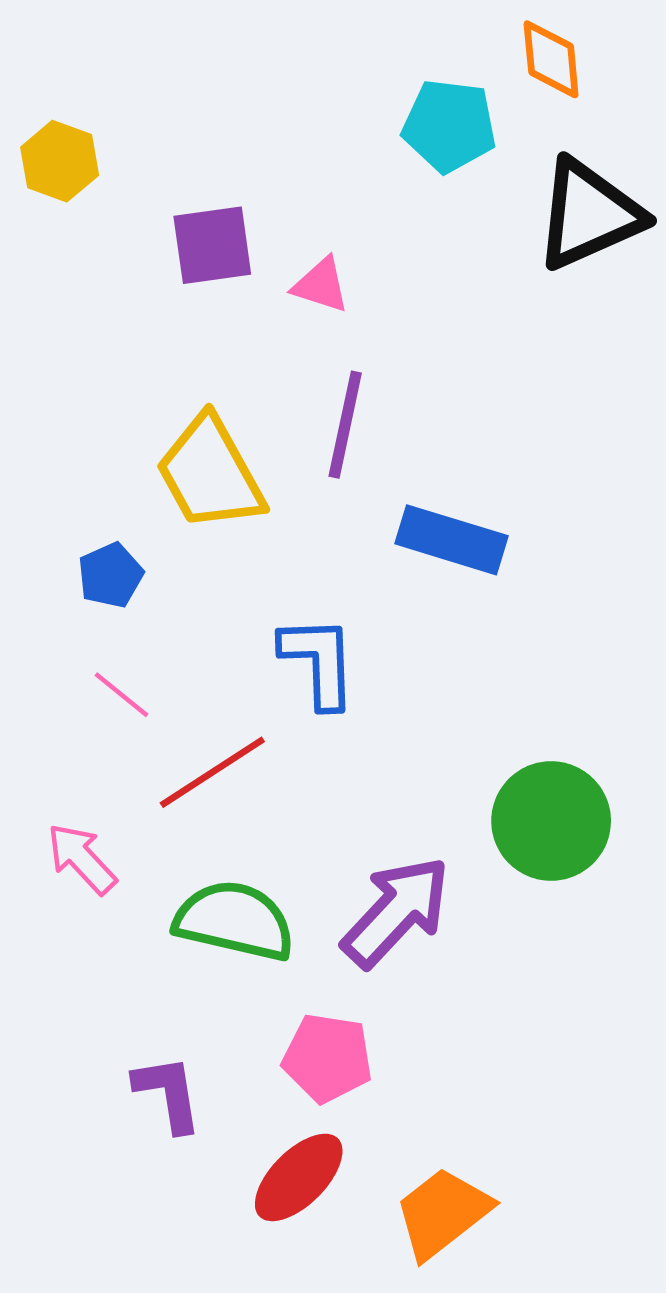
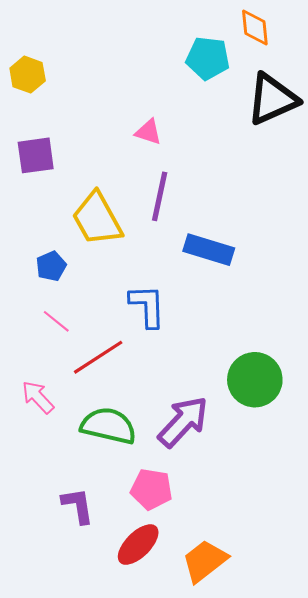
purple square: (212, 245) -> (36, 155), moved

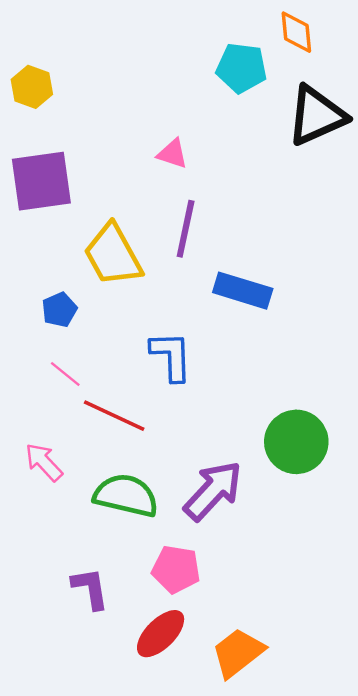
purple square: (36, 155) -> (41, 181), size x1.4
red line: (98, 357) -> (114, 416), turned 58

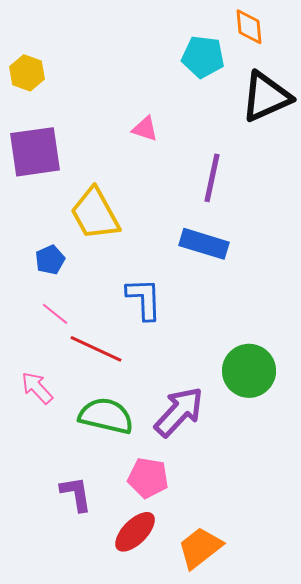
purple line: (186, 229) -> (212, 178), moved

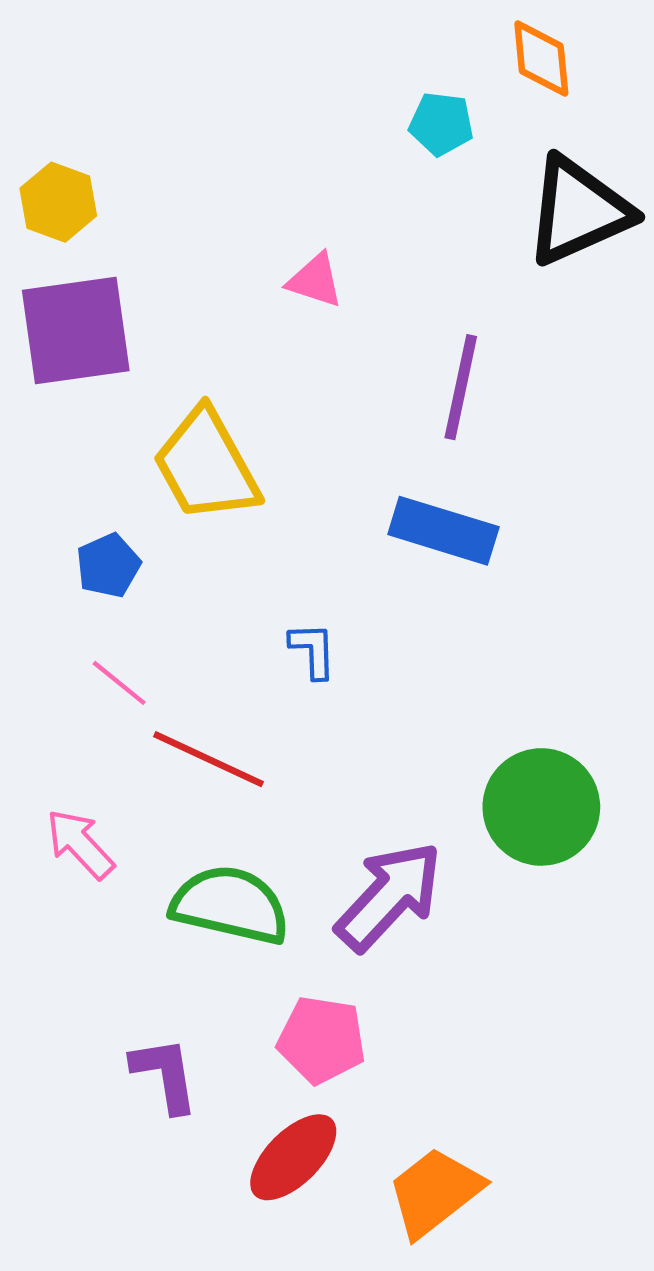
cyan pentagon: (203, 57) -> (441, 124), size x0.7
yellow hexagon: (27, 73) -> (58, 202), moved
blue L-shape: (144, 299) -> (313, 650), size x0.6

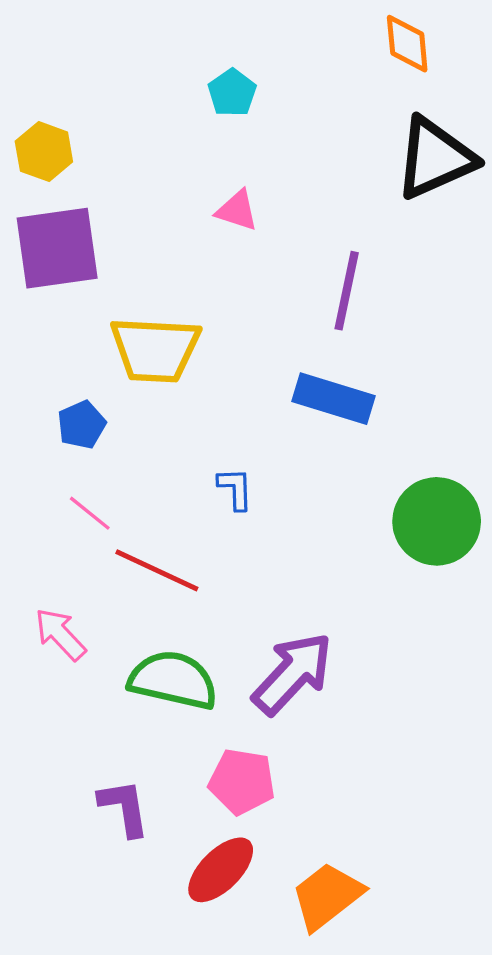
cyan pentagon: (441, 124) -> (232, 93), moved, turned 30
yellow trapezoid: (206, 465) -> (155, 350), turned -58
green circle: (541, 807) -> (437, 521), moved

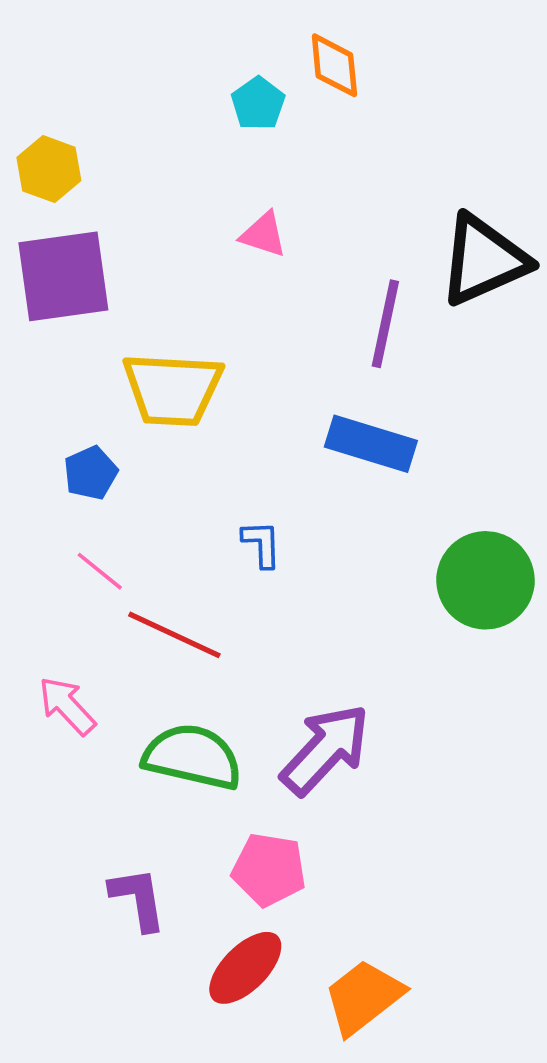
orange diamond: (407, 44) -> (334, 65), moved
black triangle: (435, 158) -> (484, 260), moved

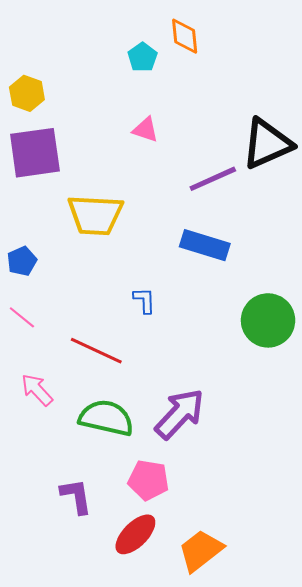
purple line: (385, 324) -> (213, 179), turned 54
blue pentagon: (91, 473) -> (22, 261), moved
pink line: (100, 571) -> (22, 317), moved

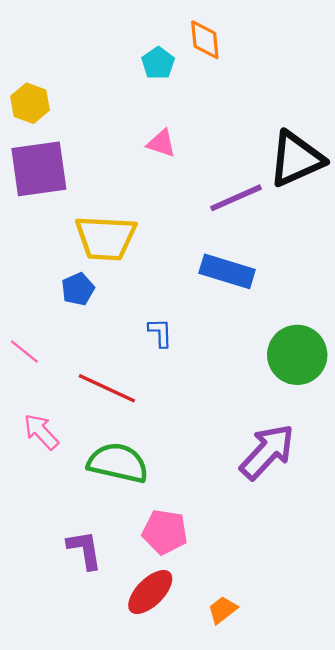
blue pentagon: (22, 261) -> (78, 289), moved
purple arrow: (180, 414) -> (267, 452), moved
orange trapezoid: (201, 550) -> (223, 610), size x0.6

